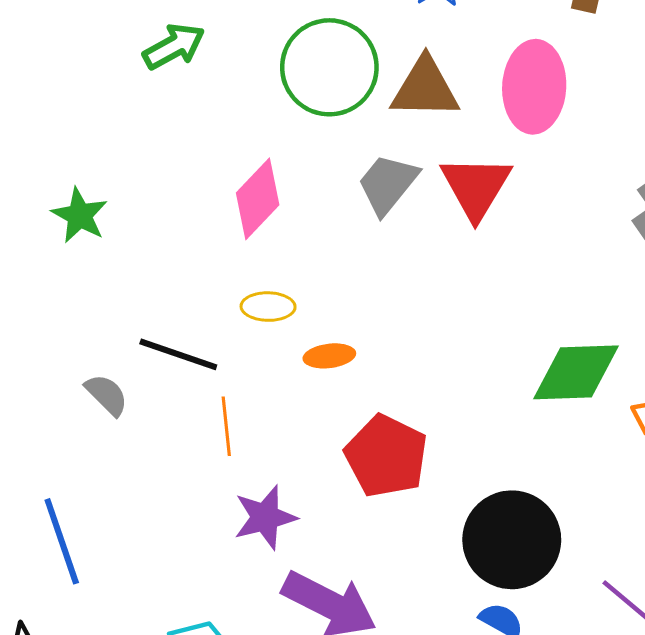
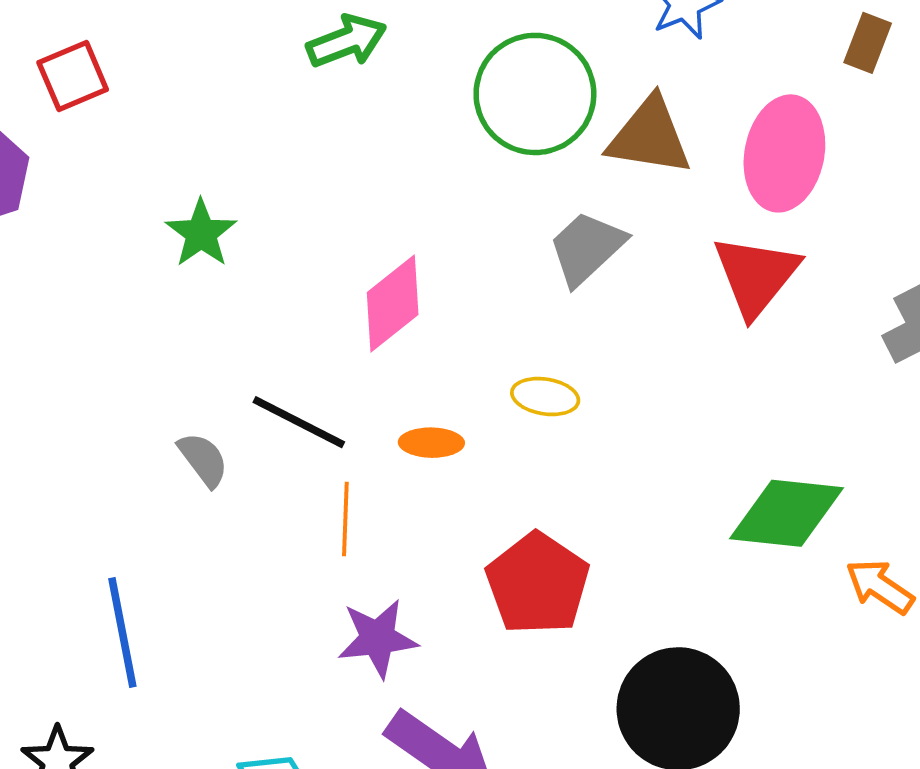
red triangle: (476, 187) -> (756, 276), moved
pink diamond: (258, 199) -> (393, 304), moved
yellow ellipse: (268, 307) -> (545, 397), moved
orange ellipse: (329, 356) -> (431, 443), moved

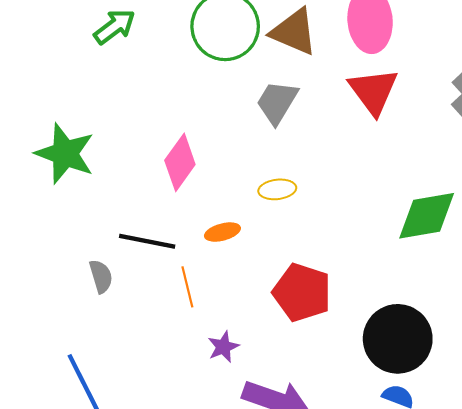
brown triangle: (649, 136) -> (294, 32), turned 30
green star: (201, 233) -> (65, 154), size x1.5
gray semicircle: (203, 459) -> (101, 276), turned 36
purple star: (378, 638) -> (223, 347), size x0.7

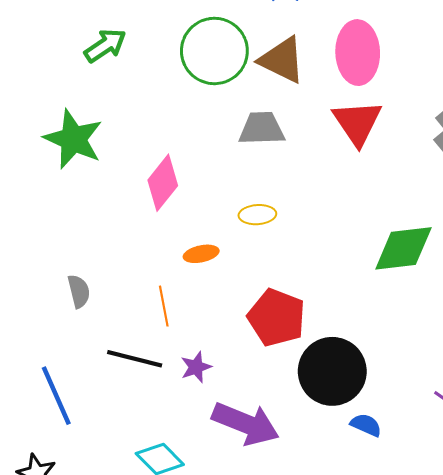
gray trapezoid: (277, 102) -> (262, 129), turned 54
green star: (65, 154) -> (73, 139), moved
black line: (147, 241) -> (135, 359), moved
black circle: (398, 339) -> (332, 371), moved

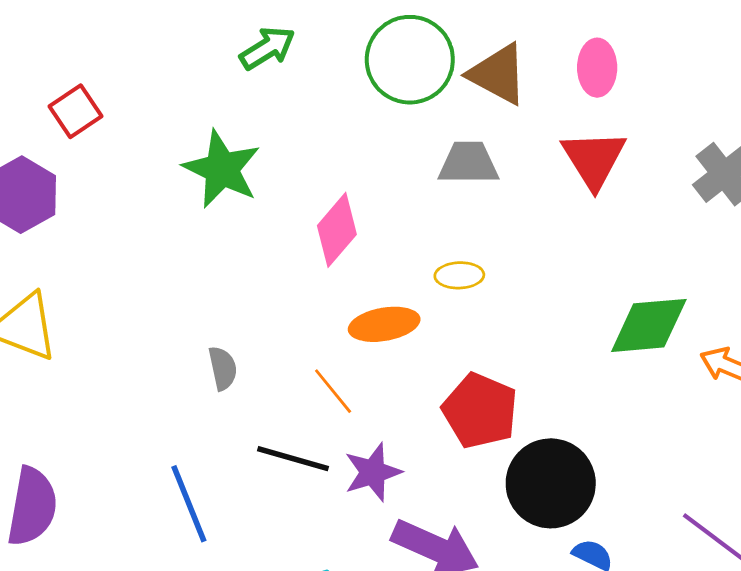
pink ellipse: (358, 53) -> (597, 68), size x0.7
orange ellipse: (201, 254) -> (384, 324), size x1.5
orange line: (164, 306) -> (333, 391), turned -30
purple star: (196, 367) -> (373, 472), size x1.4

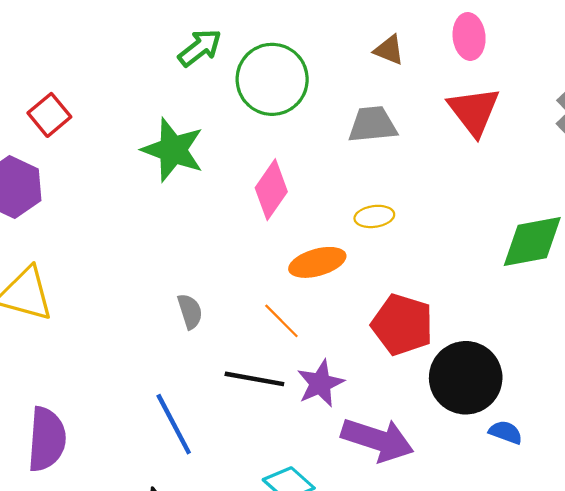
green circle: (410, 60) -> (272, 79), moved
brown triangle: (498, 74) -> (389, 50), size x0.6

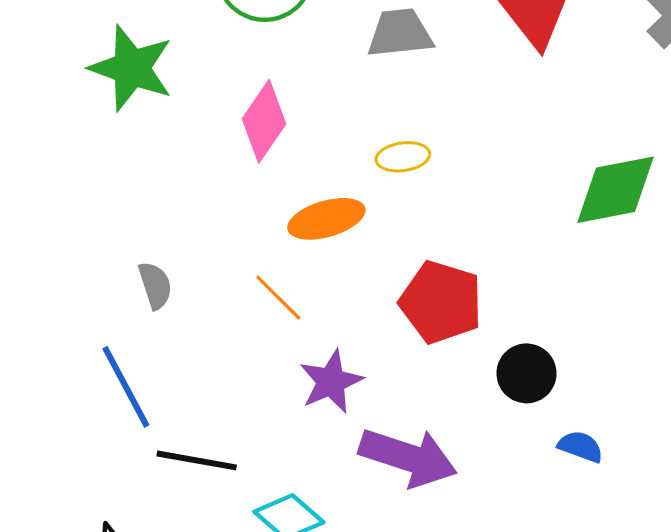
black circle: (466, 378) -> (526, 373), size x0.6
black line: (254, 379) -> (197, 460), moved
blue line: (174, 424) -> (126, 387), moved

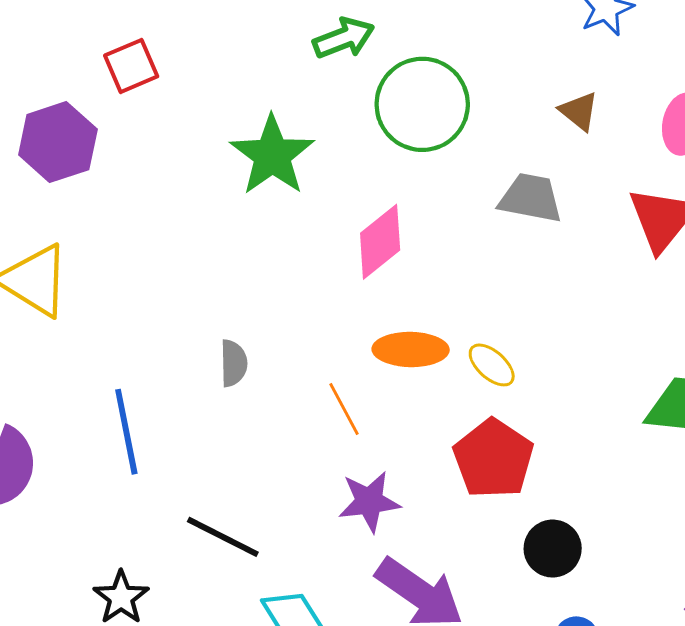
yellow ellipse: (403, 157) -> (492, 365), moved, turned 33
blue line: (126, 387) -> (126, 432), moved

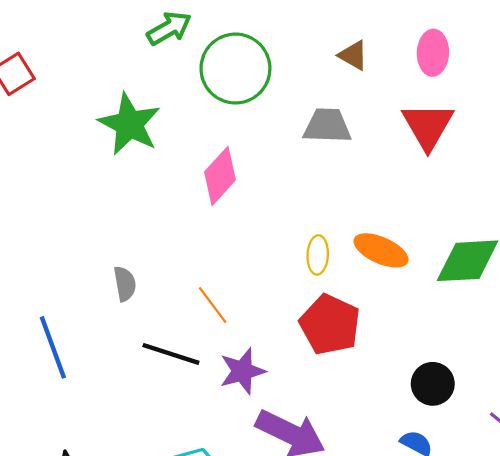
orange ellipse: (411, 349) -> (381, 250), moved, turned 32
yellow ellipse: (492, 365) -> (318, 255), turned 60
black line: (223, 537) -> (171, 354), moved
black circle: (553, 549) -> (433, 384), moved

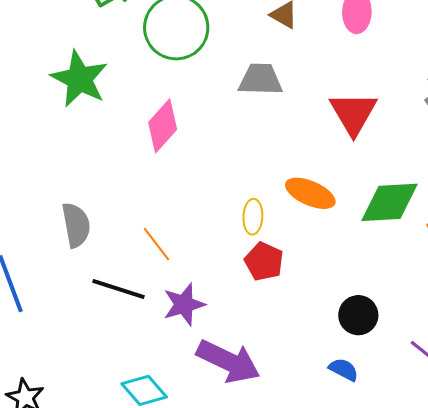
red triangle: (428, 126) -> (353, 113), moved
yellow ellipse: (318, 255) -> (253, 217), moved
gray semicircle: (125, 284) -> (76, 225), size x1.4
red pentagon: (330, 325) -> (264, 261), size x0.7

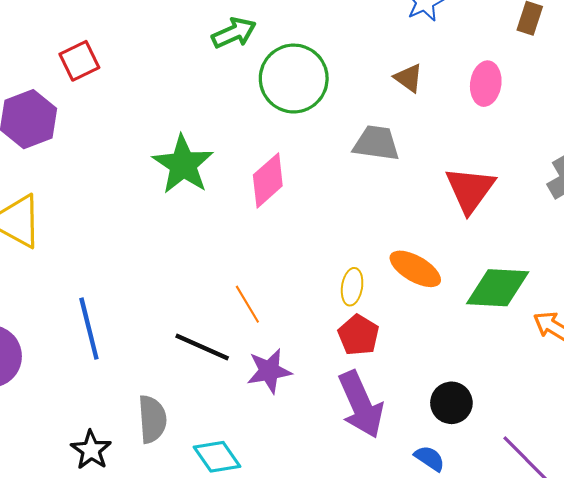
green star: (79, 79) -> (183, 165), moved
gray semicircle: (76, 225) -> (152, 419), moved
purple arrow: (228, 361) -> (361, 404), moved, turned 34

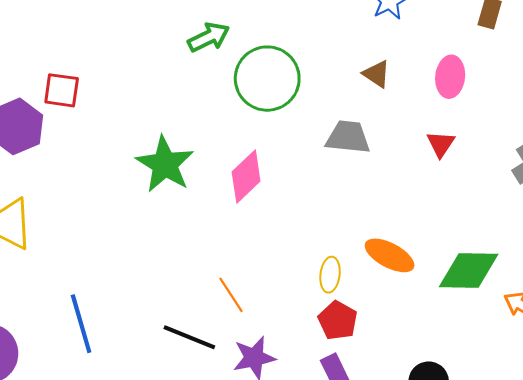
red square: (79, 61) -> (62, 90), moved, turned 36
red triangle: (470, 190) -> (441, 144), moved, size x0.6

